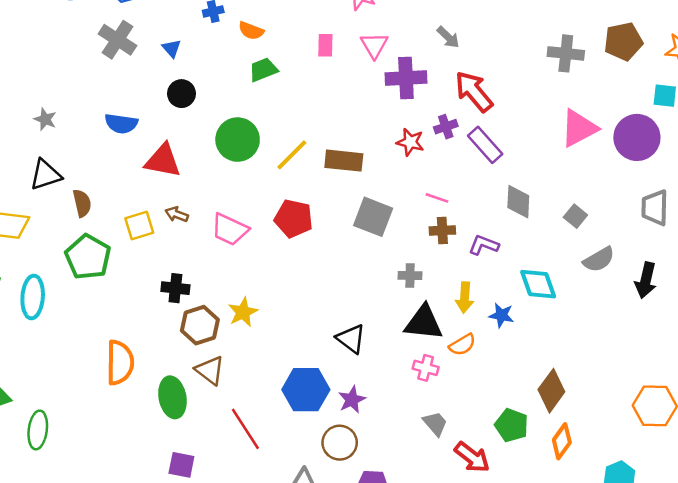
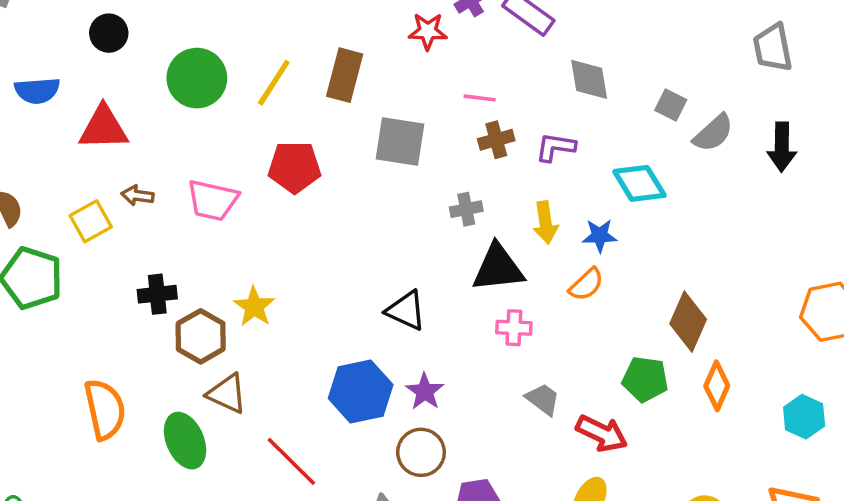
brown rectangle: (344, 161) -> (345, 75), turned -69
gray square: (575, 216) -> (671, 105), moved
orange semicircle: (462, 345) -> (586, 284), moved

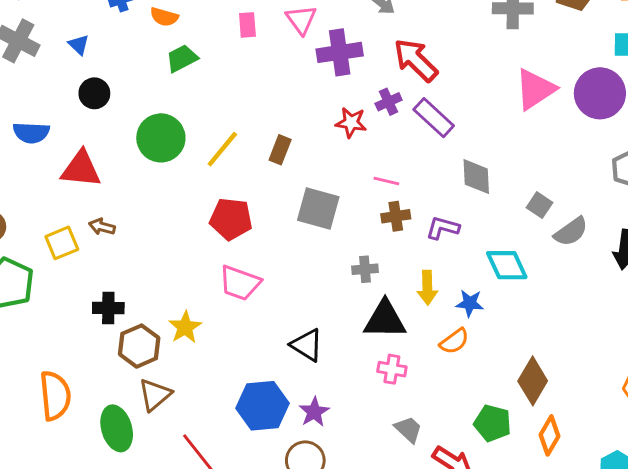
brown rectangle: (345, 75) -> (280, 150), size x0.7
pink trapezoid: (213, 200) -> (240, 283), moved
brown triangle: (227, 394) -> (155, 395), turned 48

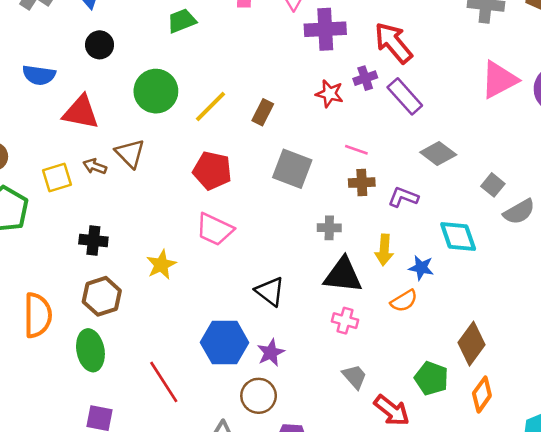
gray diamond: (476, 177) -> (438, 154), turned -56
brown hexagon: (139, 346) -> (102, 296), moved
brown triangle: (155, 395) -> (130, 153), moved, turned -40

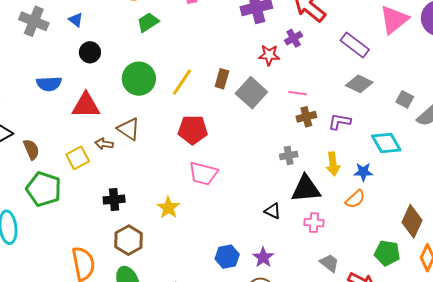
purple rectangle: (405, 96) -> (355, 45), moved
gray square: (292, 169) -> (251, 93), moved, turned 32
black triangle: (270, 291) -> (273, 211), moved, size x0.7
blue hexagon: (225, 343) -> (227, 257), size x0.7

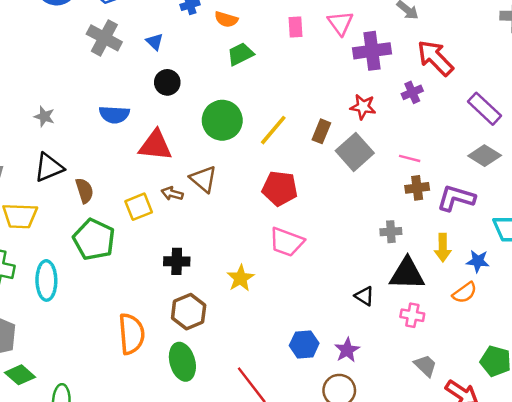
red star: (269, 55) -> (363, 107), moved
purple L-shape: (339, 122) -> (456, 198), size x1.4

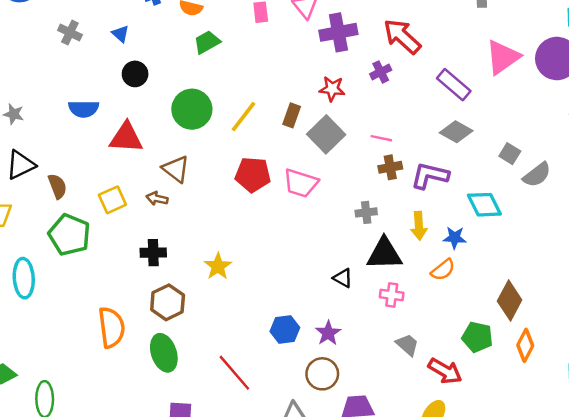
gray cross: (104, 38) -> (70, 33), size x0.7
brown arrow: (172, 194) -> (157, 199), moved
pink trapezoid: (287, 242) -> (301, 183), moved

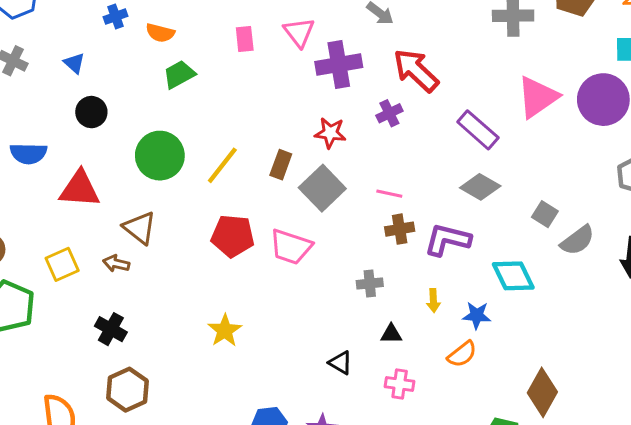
yellow arrow: (419, 226) -> (433, 301), size x0.7
black cross: (153, 253) -> (111, 329), turned 30
black triangle: (384, 254) -> (391, 334), size x0.5
yellow star: (218, 266) -> (225, 331), moved

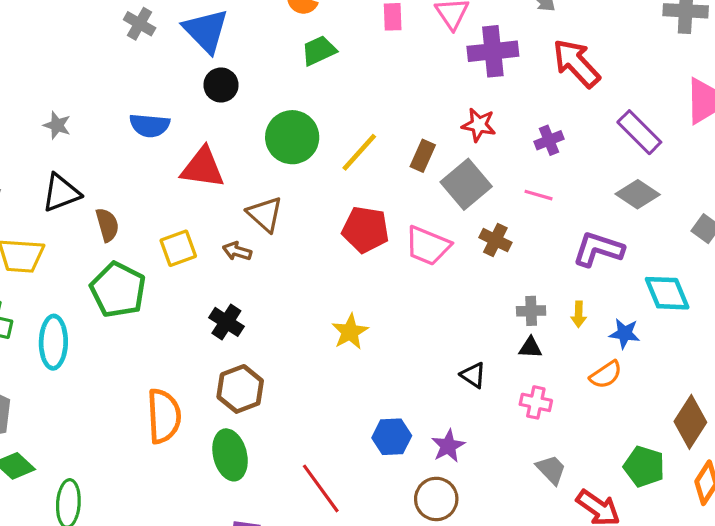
blue triangle: (74, 63) -> (206, 31), size x2.0
purple cross: (389, 113) -> (549, 140), moved
brown cross: (400, 229) -> (495, 240), moved, turned 32
gray cross: (370, 283) -> (531, 311), moved

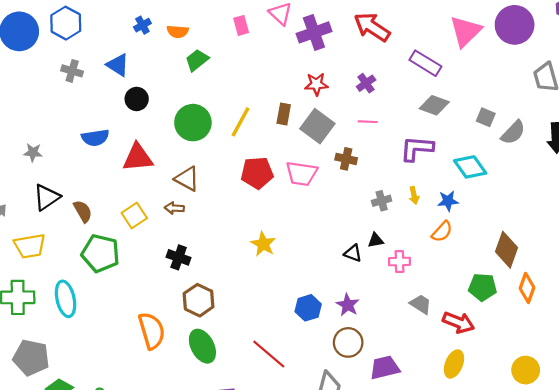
blue triangle: (206, 31) -> (118, 65), size x0.7
black triangle: (530, 348) -> (376, 240), moved

